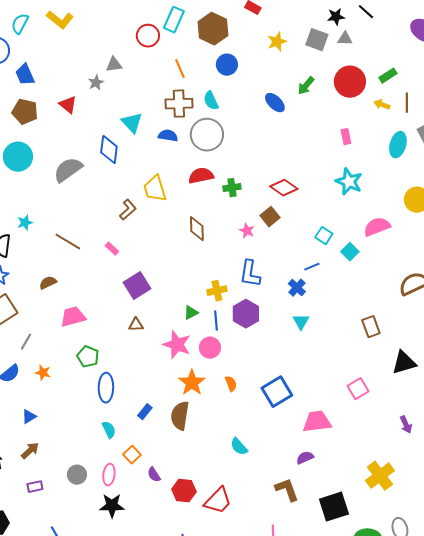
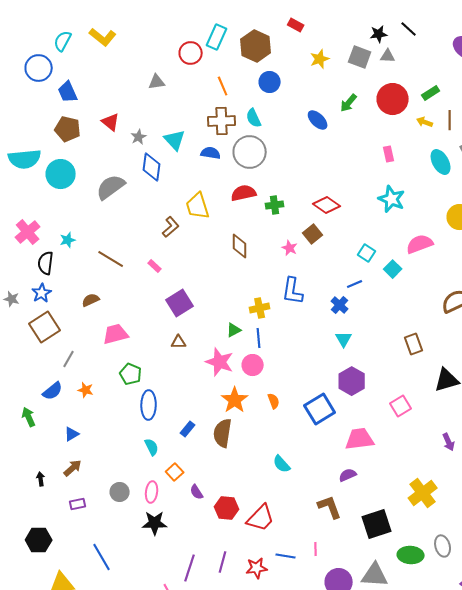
gray star: (96, 83) -> (139, 137), moved
cyan ellipse: (398, 145) -> (441, 162), turned -45
purple hexagon: (246, 314) -> (352, 381), moved

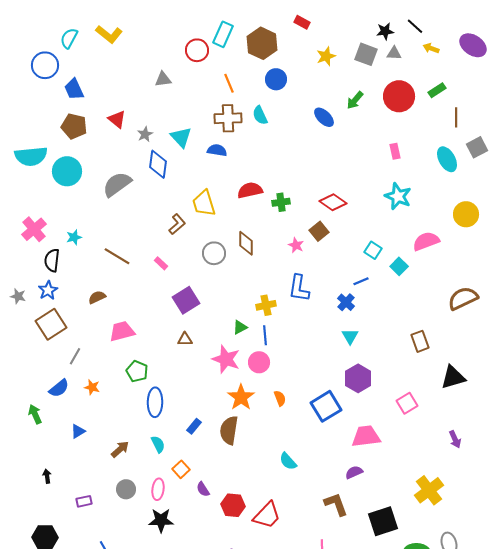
yellow arrow: (425, 122) -> (431, 48), moved
gray circle: (250, 152) -> (214, 253), moved, size x0.7
brown arrow: (73, 468) -> (120, 449), moved

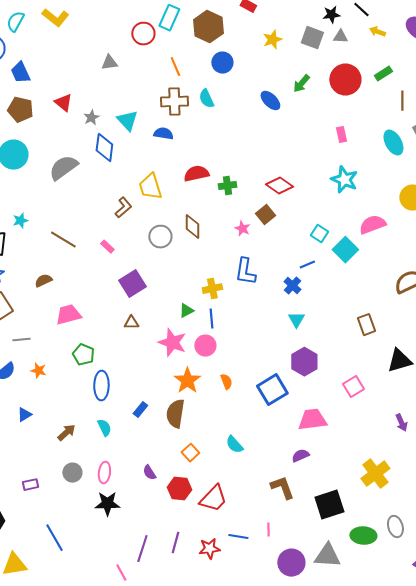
cyan square: (399, 266) -> (345, 250), size x1.4
gray line: (75, 356) -> (21, 340), turned 54
orange square: (181, 469) -> (190, 453), moved

